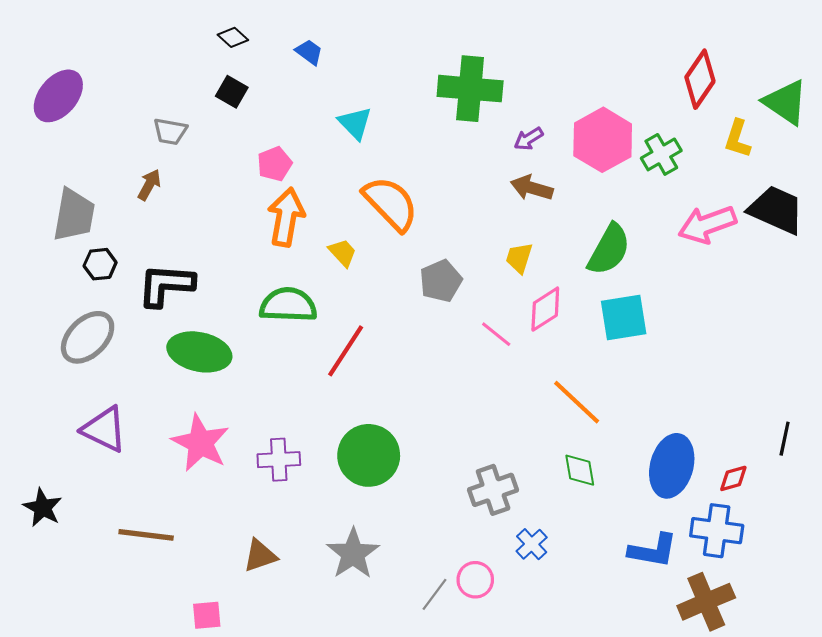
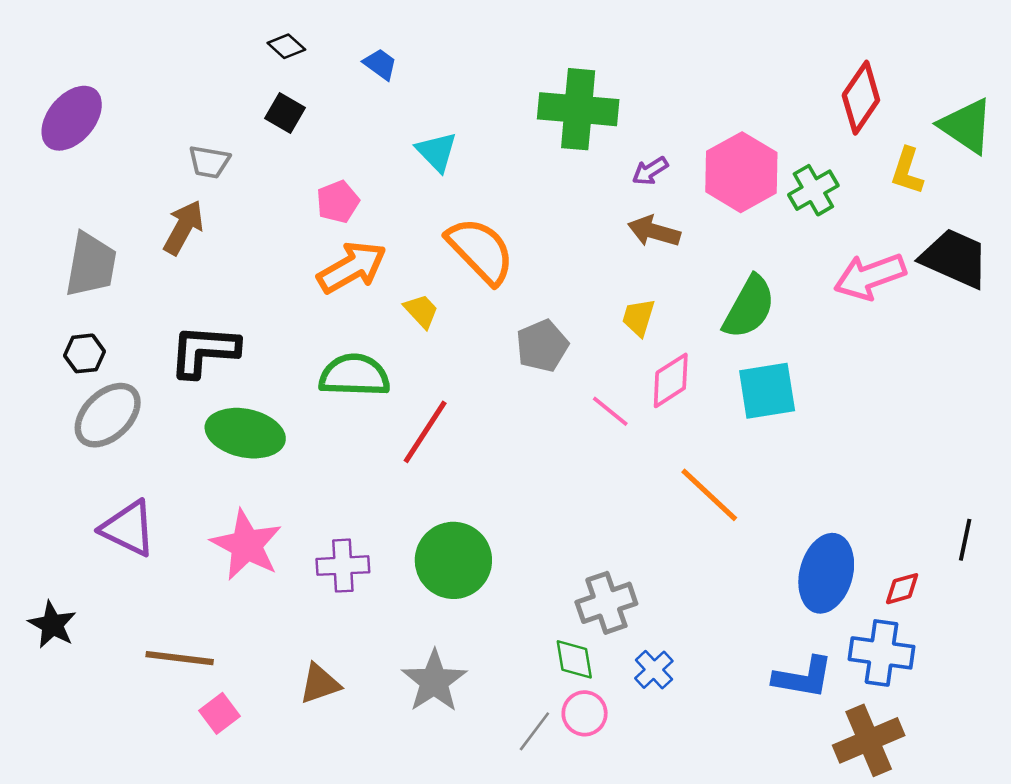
brown arrow: (149, 185) -> (183, 227), size x1.4
orange arrow: (286, 217) -> (352, 267), turned 50
black hexagon: (100, 264) -> (84, 353), moved
green diamond: (580, 470) -> (574, 659), moved
pink square: (207, 615) -> (219, 713), moved, turned -32

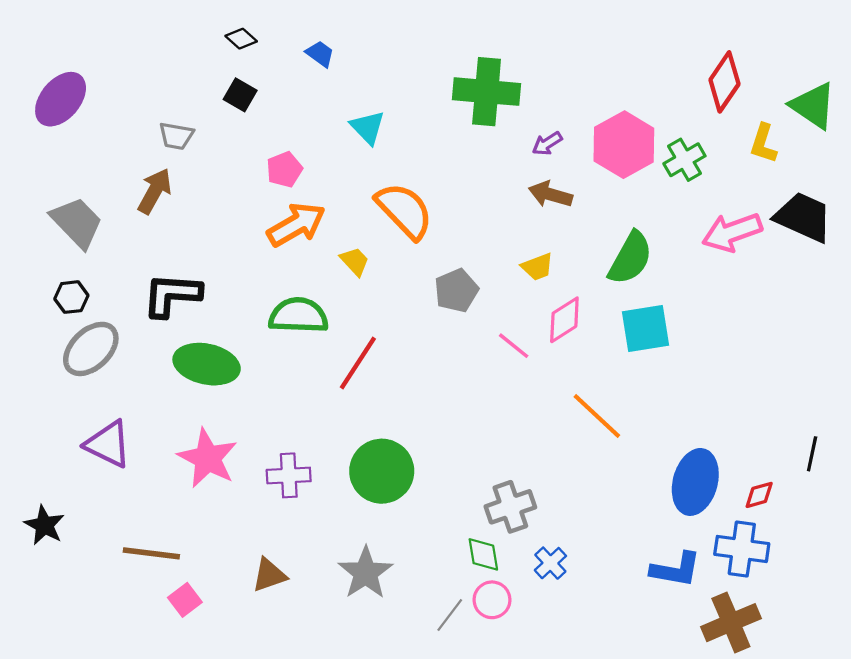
gray trapezoid: (91, 265) -> (77, 222), turned -54
yellow trapezoid: (639, 317) -> (537, 267), turned -128

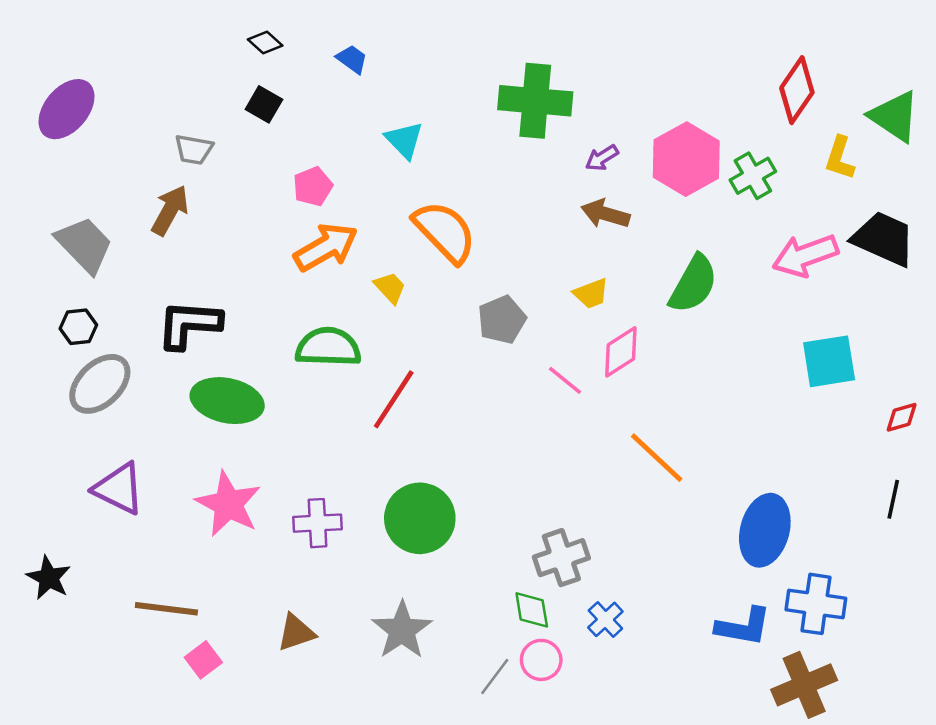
cyan square: (646, 328) -> (829, 361), moved
red diamond: (759, 495) -> (902, 417), moved

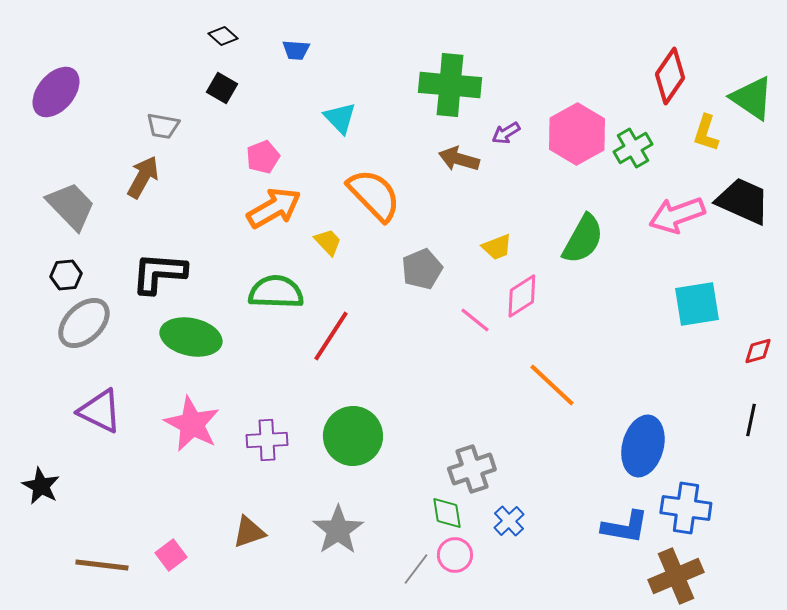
blue trapezoid: (352, 59) -> (296, 50), turned 148
brown arrow: (605, 214) -> (459, 159), moved
brown line: (166, 609) -> (102, 565), moved

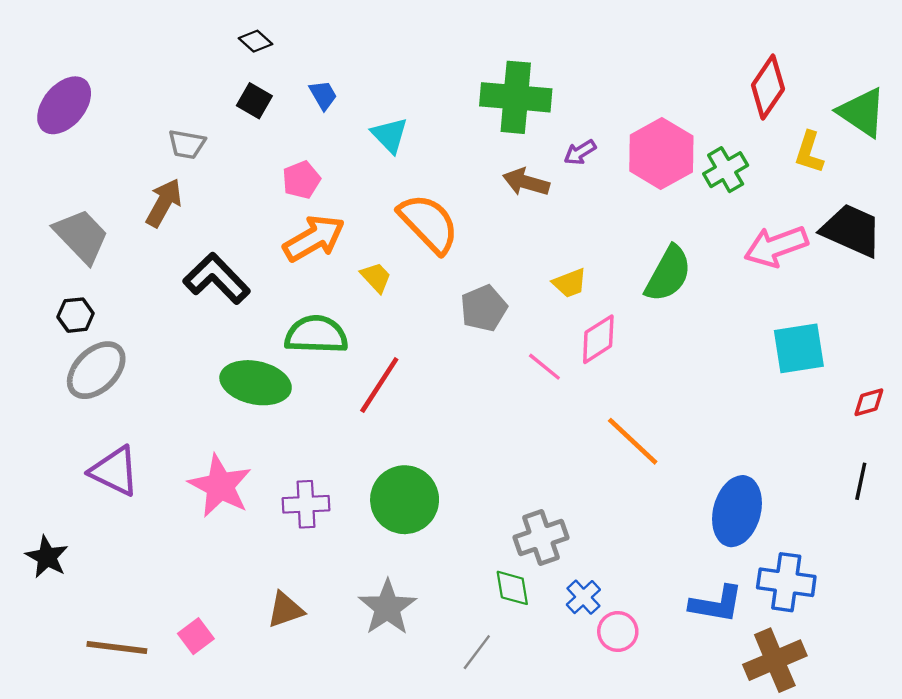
blue trapezoid: (296, 50) -> (323, 95), moved, turned -124
black L-shape: (159, 273) -> (217, 278), moved, turned 42
green ellipse: (191, 337) -> (256, 383), moved
pink circle: (455, 555) -> (618, 631), moved

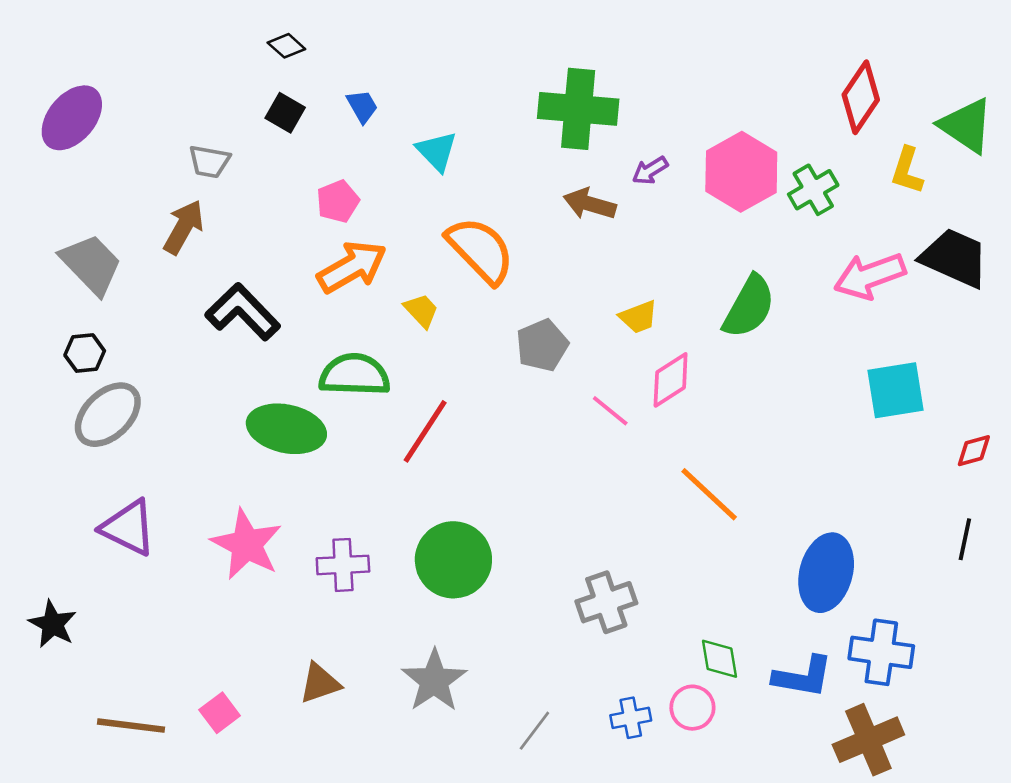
green diamond: (512, 588) -> (719, 659), moved
blue cross: (583, 597) -> (631, 718), moved, turned 32

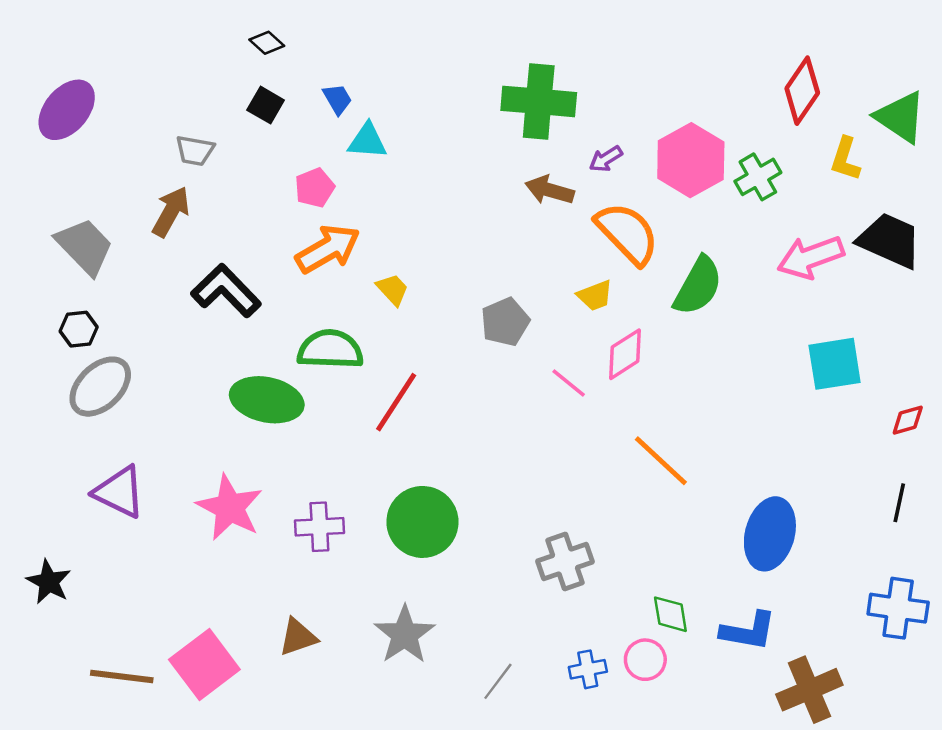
cyan triangle: (437, 151) -> (367, 141), moved, turned -42
orange semicircle: (480, 250) -> (627, 233), moved
blue cross: (881, 652) -> (898, 608), moved
pink square: (220, 713) -> (204, 664), size x1.8

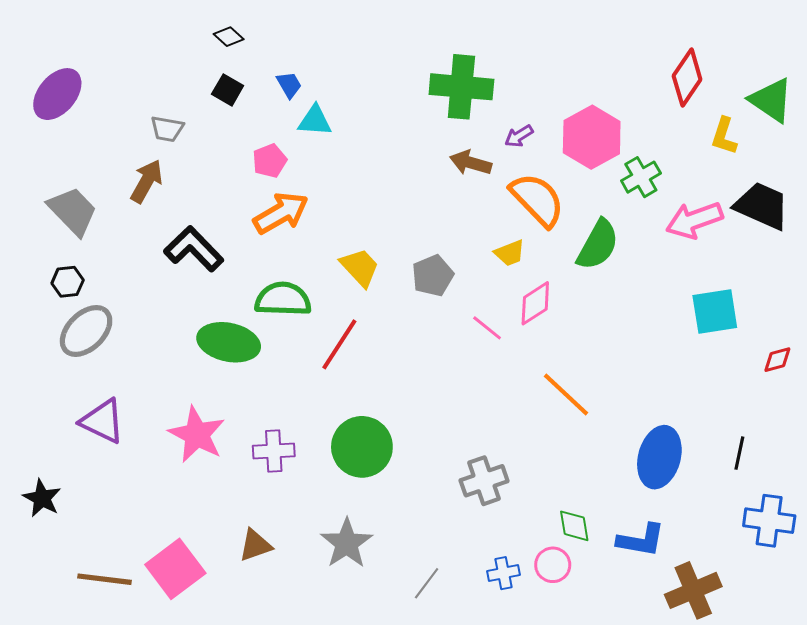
green cross: (758, 177) -> (641, 177), moved
yellow trapezoid: (393, 290) -> (360, 267), moved, size x1.4
black line: (899, 503) -> (739, 453), moved

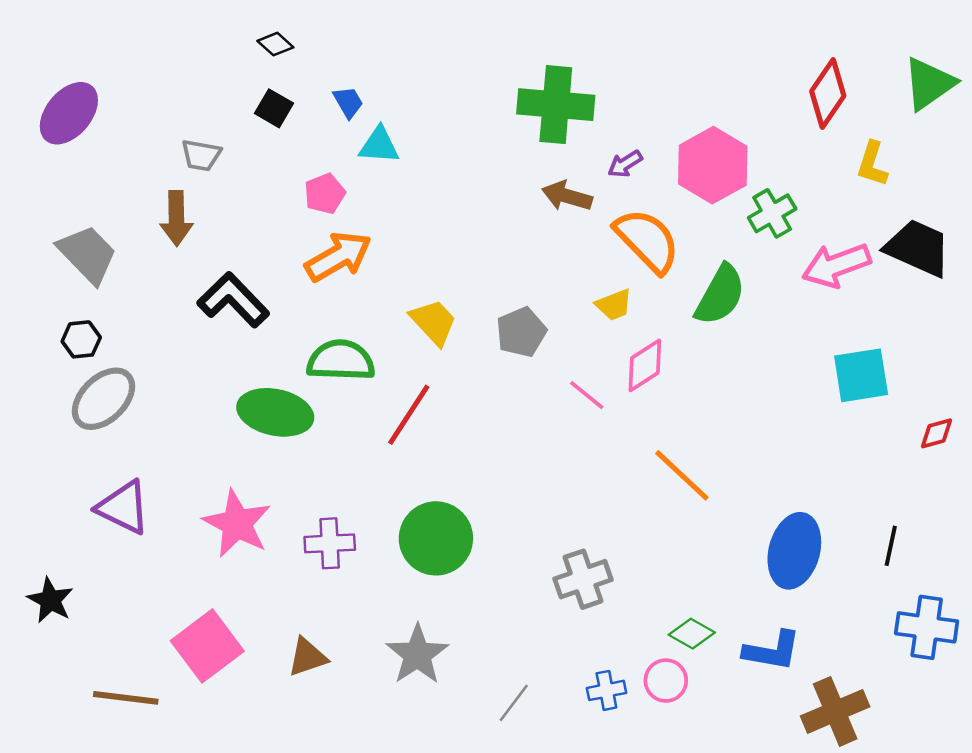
green triangle: (771, 100) -> (929, 84), moved, turned 51
brown arrow: (147, 181) -> (176, 218), turned 150
green diamond: (574, 526) -> (692, 634), turned -51
pink square: (175, 569) -> (207, 646), moved

